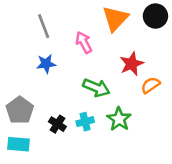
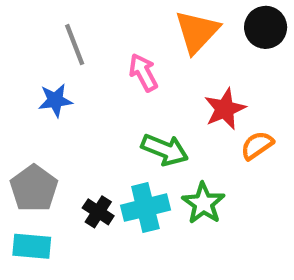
blue star: (46, 64) -> (55, 100), moved
cyan cross: (85, 122) -> (145, 208), size x1.5

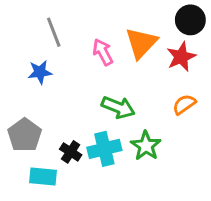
orange triangle: (197, 32) -> (141, 43), moved
red star: (225, 109) -> (181, 57), moved
cyan rectangle: (32, 246) -> (43, 176), moved

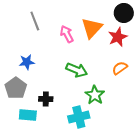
blue star: (40, 72) -> (27, 62), moved
cyan cross: (104, 149) -> (79, 117), moved
black cross: (71, 152) -> (46, 99), turned -32

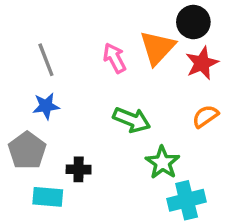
black circle: (124, 13) -> (193, 22), moved
gray line: (35, 21) -> (46, 60), moved
cyan cross: (79, 117) -> (187, 200), moved

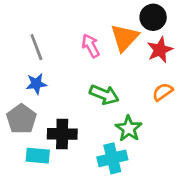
black cross: (79, 169) -> (62, 134), size x1.5
cyan cross: (187, 200) -> (112, 158), moved

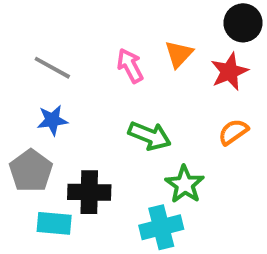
black circle: (153, 17) -> (243, 23), moved
orange triangle: (125, 38) -> (179, 54), size x0.7
gray line: (36, 47) -> (52, 68), turned -40

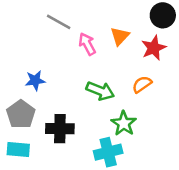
gray line: (52, 68) -> (59, 22), moved
orange semicircle: (233, 132) -> (142, 84), moved
cyan rectangle: (54, 223) -> (18, 149), moved

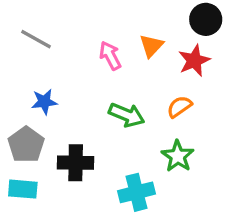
gray line: (59, 22) -> (36, 39), moved
green star: (124, 123) -> (178, 156), moved

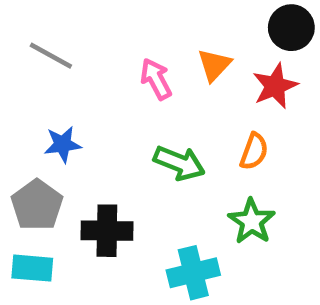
orange semicircle: (179, 107) -> (254, 151), turned 145

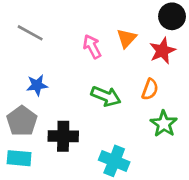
green star: (252, 221) -> (164, 124), moved
cyan cross: (193, 273) -> (114, 161), turned 36

